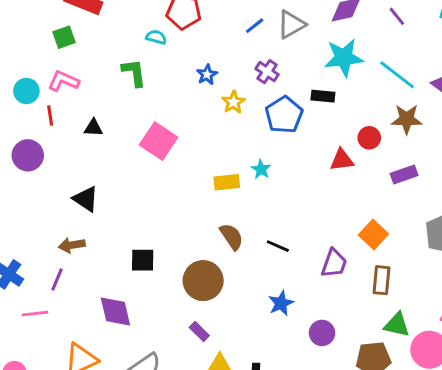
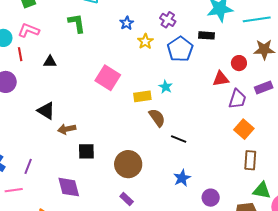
cyan line: (397, 75) -> (257, 19), turned -44
pink square: (159, 141) -> (108, 78), moved
brown semicircle: (232, 237) -> (157, 118), moved
brown arrow: (72, 245) -> (67, 129), moved
purple trapezoid: (334, 263) -> (237, 99), moved

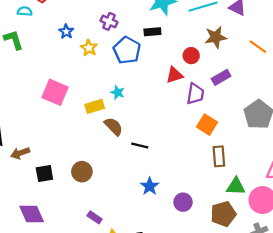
brown circle: (128, 164) -> (82, 172), moved, size x0.7

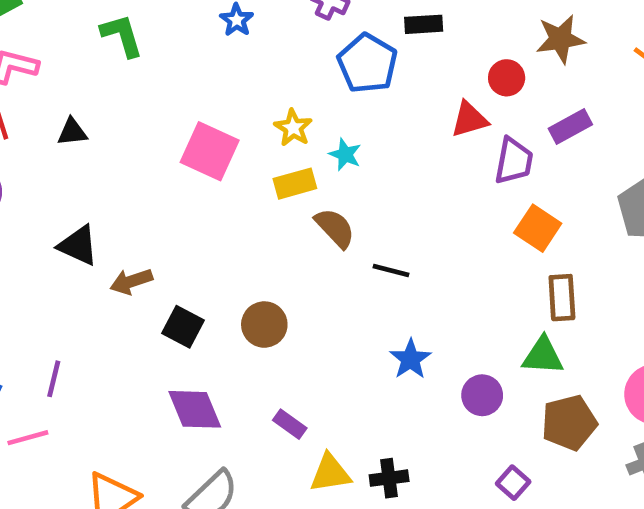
yellow star: (89, 48) -> (293, 128), moved
black square: (44, 173) -> (183, 327), turned 36
green triangle: (236, 186) -> (543, 356), moved
purple diamond: (32, 214) -> (195, 409), moved

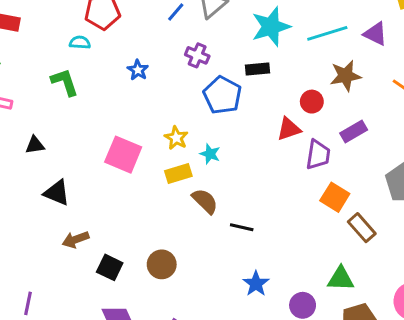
black triangle: (78, 246) -> (57, 193), moved
brown rectangle: (562, 298) -> (362, 228), moved, turned -36

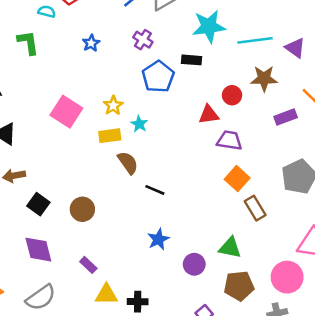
purple rectangle: (354, 131) -> (286, 117), moved
purple trapezoid: (318, 155) -> (229, 141), turned -100

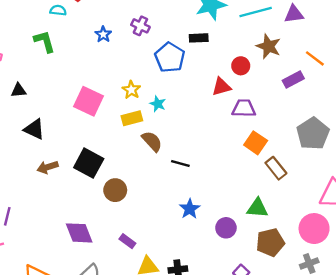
purple cross: (143, 40) -> (140, 26), moved
purple triangle: (295, 48) -> (294, 14), turned -36
brown star: (264, 79) -> (269, 46), turned 30
black square: (38, 204) -> (89, 163), moved, size x1.4

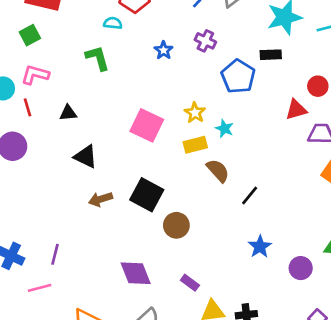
black line: (180, 163) -> (250, 196), turned -66

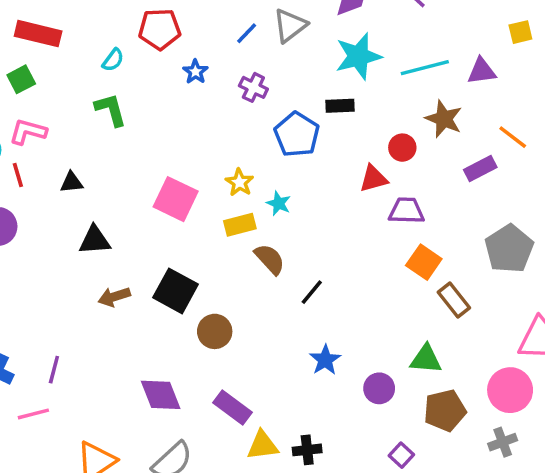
cyan semicircle: (113, 23) -> (113, 60), moved, turned 120
blue star: (164, 50) -> (195, 72), moved
black triangle: (86, 157) -> (95, 240), turned -30
purple rectangle: (190, 283) -> (232, 408), size x1.5

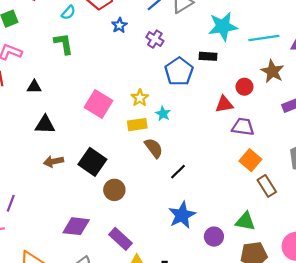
blue star: (325, 360) -> (182, 215), size x1.4
purple diamond: (161, 395) -> (76, 226), turned -68

